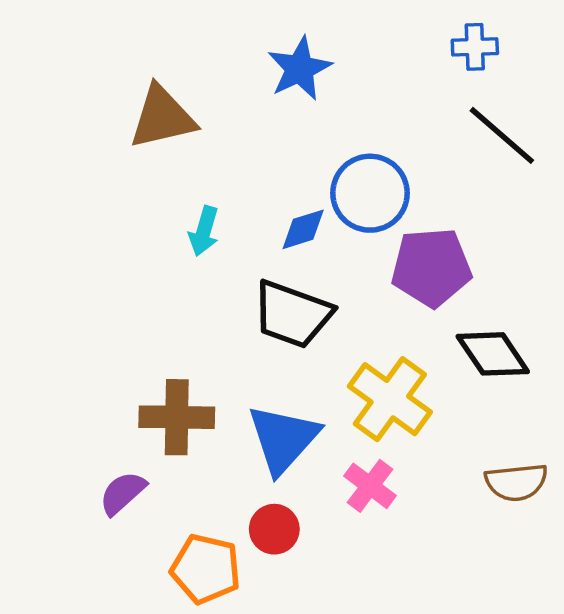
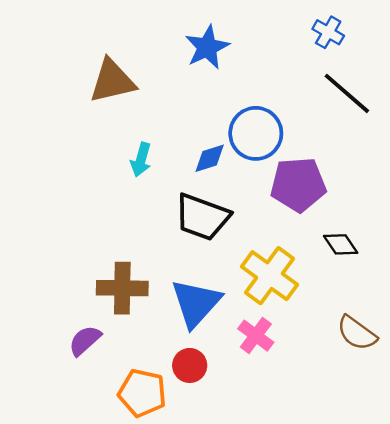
blue cross: (475, 47) -> (328, 32), turned 32
black diamond: (493, 354) -> (341, 244), size x0.7
brown semicircle: (516, 482) -> (357, 333), turned 42

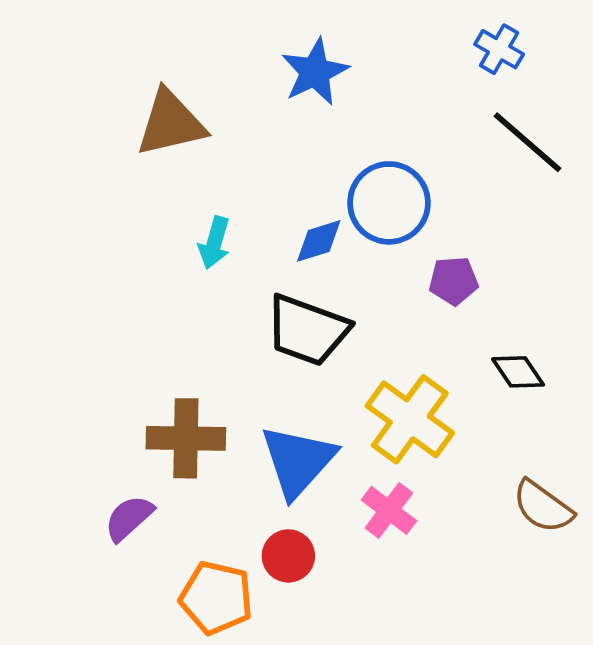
purple pentagon: (298, 185) -> (454, 281), size x0.6

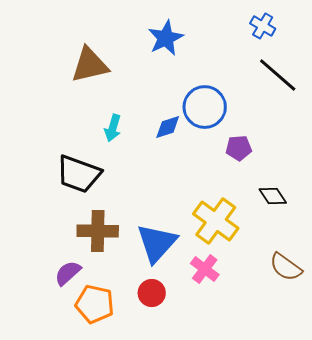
black trapezoid: (307, 330) -> (79, 174), moved
orange pentagon: (216, 598) -> (95, 304), moved

